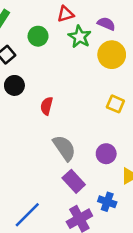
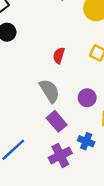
red semicircle: (47, 106) -> (59, 55), moved

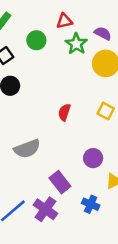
gray semicircle: (49, 91) -> (27, 149), moved, turned 100
purple cross: (60, 155) -> (45, 209), moved, turned -30

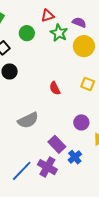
red semicircle: (64, 112) -> (55, 88), turned -40
blue cross: (91, 204) -> (75, 157), moved, turned 32

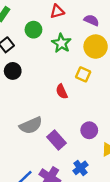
green star: (59, 33) -> (61, 43), moved
yellow square: (88, 84) -> (83, 74), moved
purple rectangle: (57, 144) -> (57, 140), moved

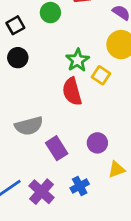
green star: (61, 43) -> (78, 60), moved
red semicircle: (62, 92) -> (72, 92), size x1.5

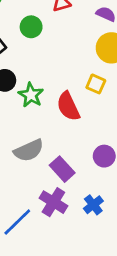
green star: (78, 60) -> (31, 95), moved
purple cross: (42, 192) -> (53, 202), moved

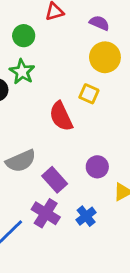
green star: (31, 95) -> (22, 72), moved

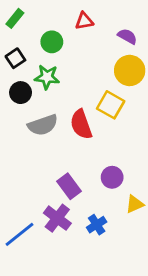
green star: (22, 72) -> (47, 77), turned -30
yellow square: (89, 94) -> (111, 105), size x1.4
gray semicircle: (21, 161) -> (43, 125), moved

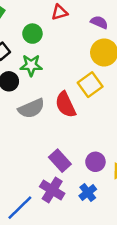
yellow square: (111, 105) -> (90, 85), turned 30
purple circle: (112, 177) -> (95, 162), moved

